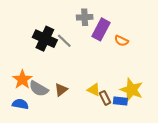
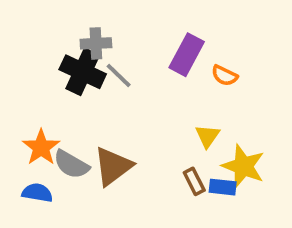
gray cross: (85, 17) -> (96, 43), moved
brown triangle: (61, 90) -> (113, 166), size x1.6
yellow triangle: (94, 90) -> (207, 136), moved, turned 40

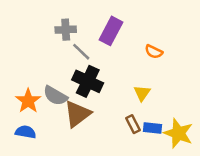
purple rectangle: (187, 55) -> (111, 31), moved
black cross: (83, 72) -> (88, 81), moved
gray semicircle: (71, 164) -> (55, 96), moved
yellow star: (243, 166) -> (178, 133), moved

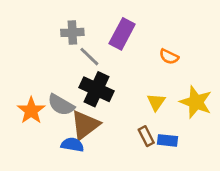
blue semicircle: (26, 132) -> (72, 145), moved
yellow star: (178, 133) -> (196, 102), moved

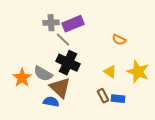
purple rectangle: (122, 34) -> (73, 24), moved, turned 40
yellow triangle: (156, 102) -> (110, 72), turned -32
brown triangle: (85, 125) -> (60, 88), turned -40

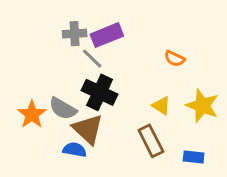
brown rectangle: (103, 96) -> (151, 141), size x1.5
blue rectangle: (118, 99) -> (194, 157), moved

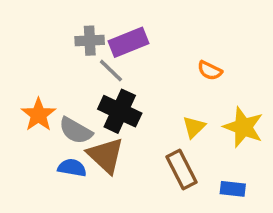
yellow triangle: (161, 106) -> (194, 127), turned 42
orange star: (32, 114) -> (38, 115), moved
blue semicircle: (75, 150) -> (72, 168), moved

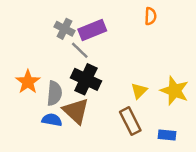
gray cross: (90, 41) -> (64, 29), turned 30
orange semicircle: (210, 71) -> (150, 16), moved, turned -114
gray semicircle: (76, 131) -> (54, 93), turned -115

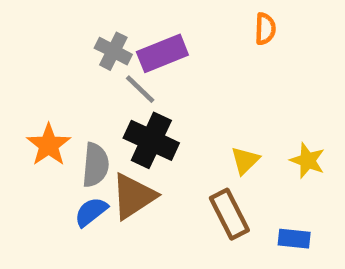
yellow star: (175, 91) -> (308, 161), size x0.7
brown triangle: (76, 111) -> (133, 196), turned 44
blue semicircle: (52, 120) -> (91, 212), turned -48

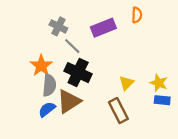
purple rectangle: (162, 53) -> (103, 28), moved
orange star: (49, 145) -> (41, 66), moved
blue rectangle: (294, 239) -> (162, 100), moved

